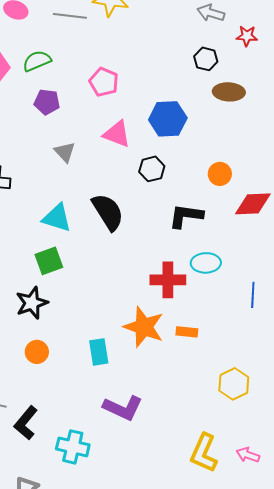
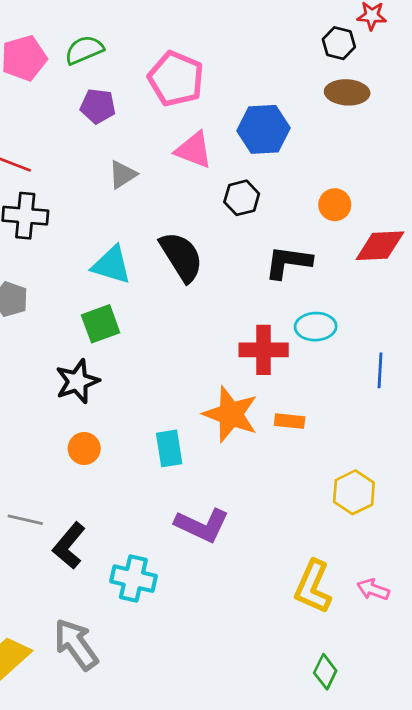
black hexagon: (206, 59) -> (339, 43), moved
pink pentagon: (104, 82) -> (176, 79), size x1.4
gray triangle: (65, 152) -> (122, 175), turned 40

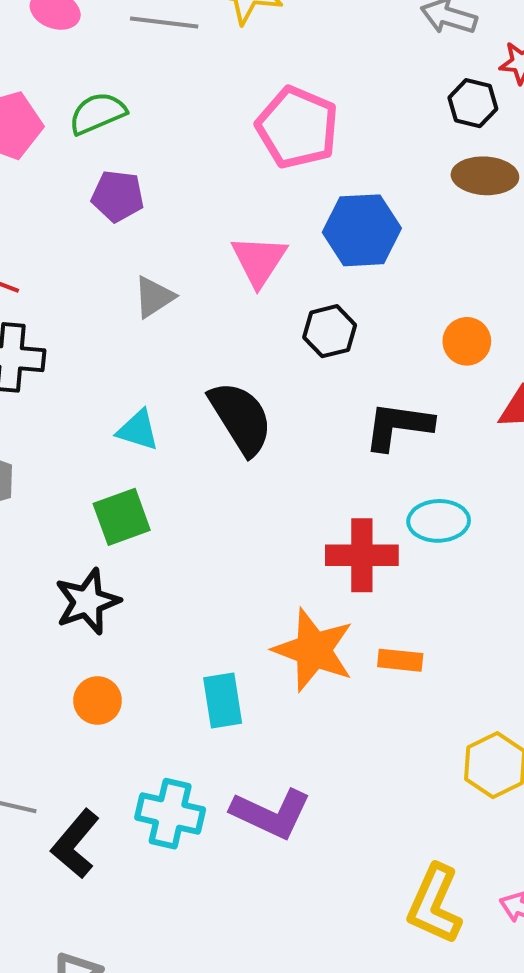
pink pentagon: (176, 79) -> (297, 127), moved
pink triangle: (194, 150) -> (259, 261), turned 42
cyan triangle: (112, 265) -> (138, 430), size x0.7
cyan cross: (133, 579) -> (170, 814), moved

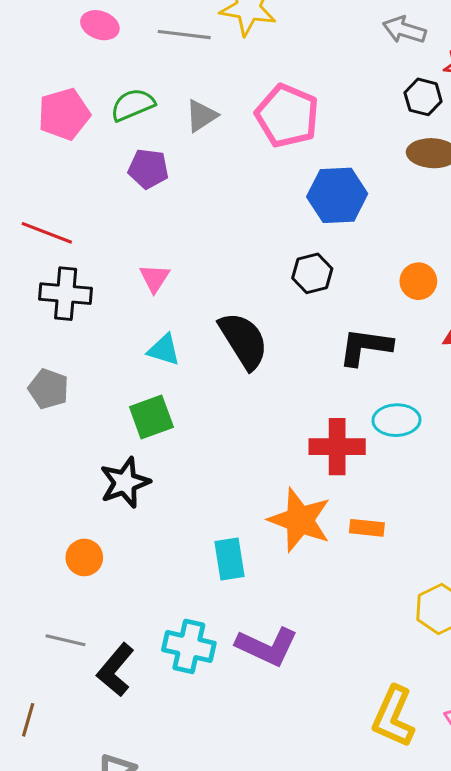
pink triangle: (259, 261) -> (155, 278), moved, size x0.7
gray triangle: (154, 297) -> (201, 116), moved
orange circle: (98, 701) -> (84, 557), moved

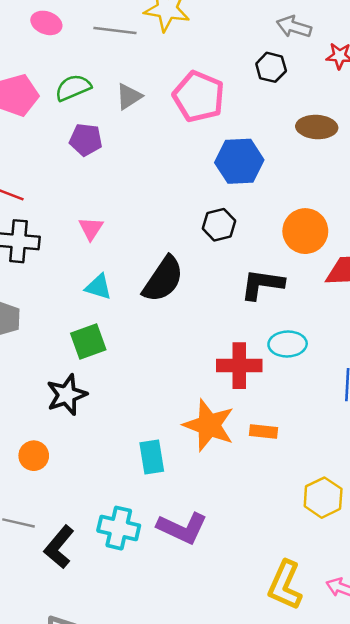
black hexagon: (423, 97) -> (271, 67), moved
orange circle: (418, 281) -> (305, 231), size x1.5
black semicircle: (244, 340) -> (163, 279), turned 66

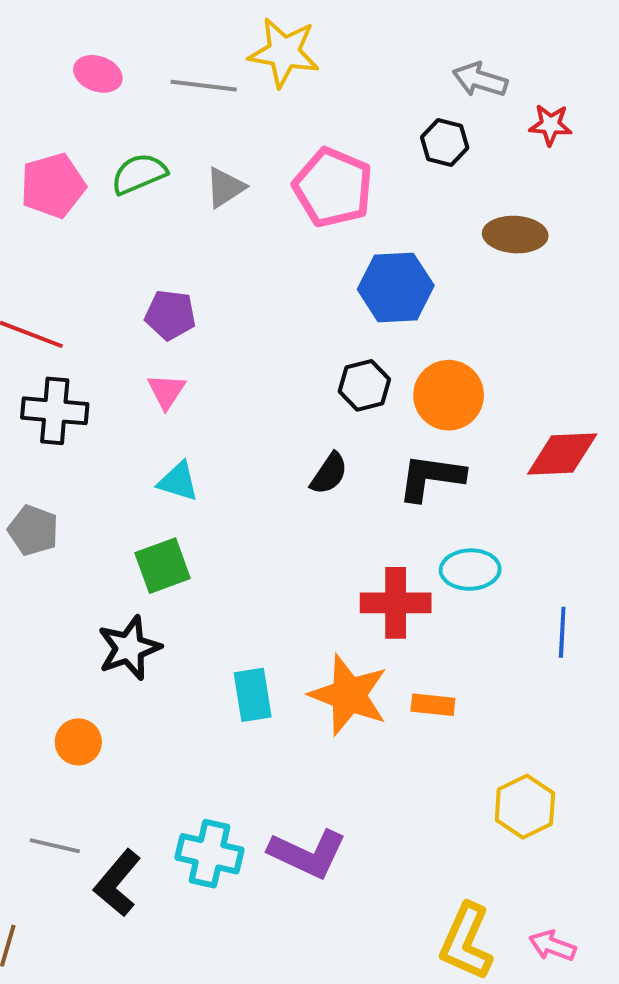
purple pentagon: (86, 140) -> (170, 315), moved
orange circle: (305, 231) -> (449, 395), moved
black semicircle: (163, 279) -> (329, 474), moved, size x0.6
cyan rectangle: (152, 457) -> (253, 695), moved

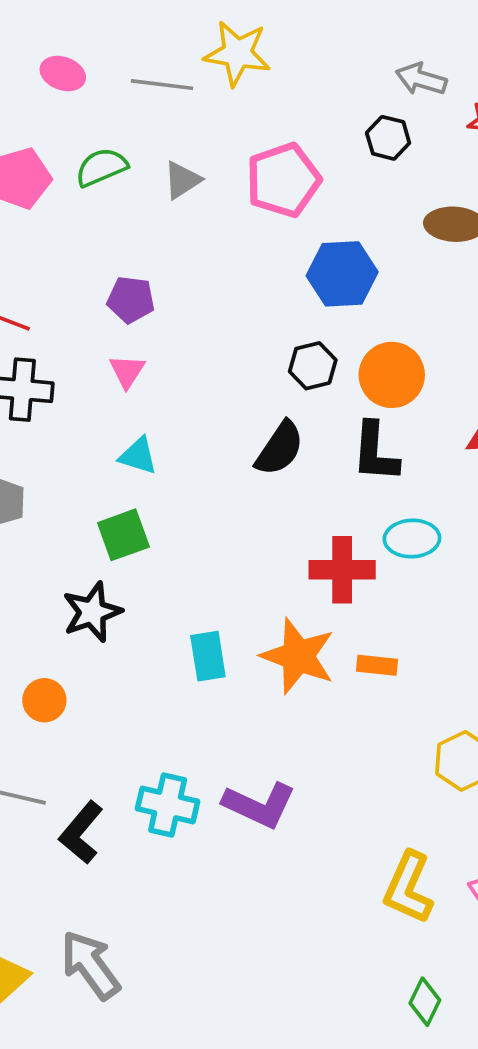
pink pentagon: (333, 188) -> (283, 180), turned 30
black semicircle: (329, 474) -> (280, 448), size x1.4
black L-shape: (431, 477) -> (375, 452), turned -94

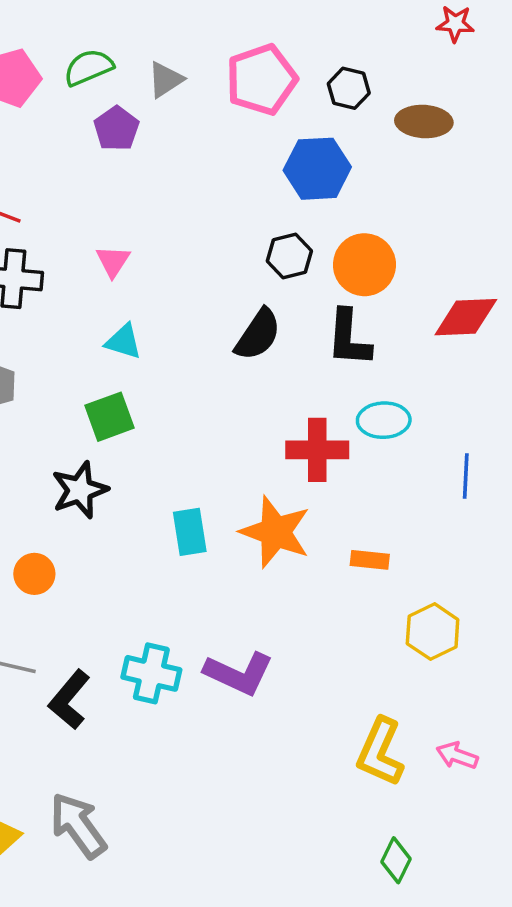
black hexagon: (388, 138) -> (349, 88), moved
purple pentagon: (131, 300) -> (116, 128), moved, turned 30
orange rectangle: (377, 665) -> (370, 560), moved

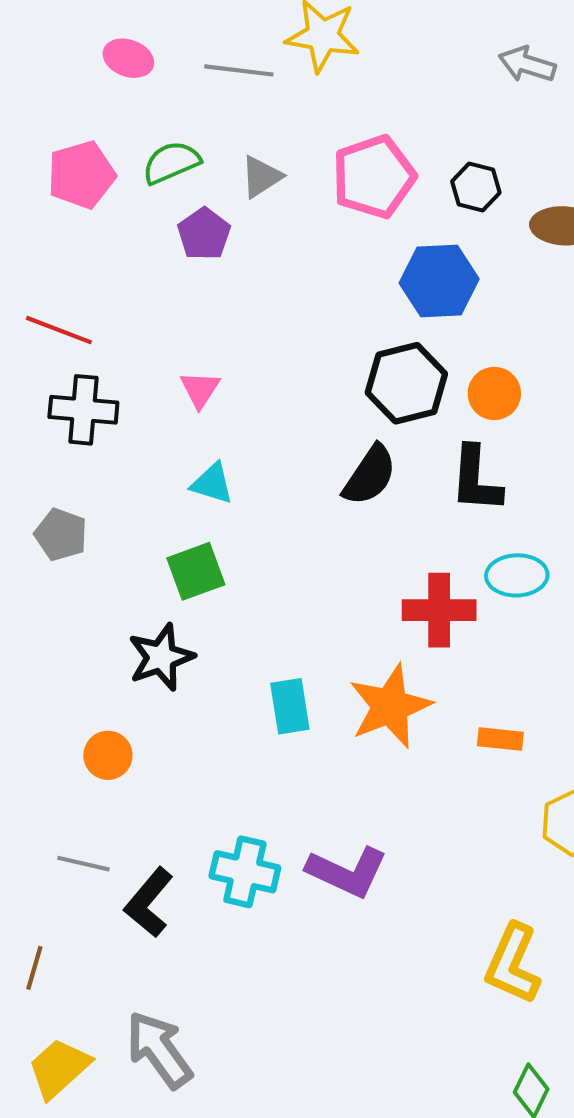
black hexagon: (289, 256) -> (406, 383), size x1.5
orange circle: (364, 265) -> (494, 393), size x0.7
orange star: (275, 532) -> (390, 706), turned 30

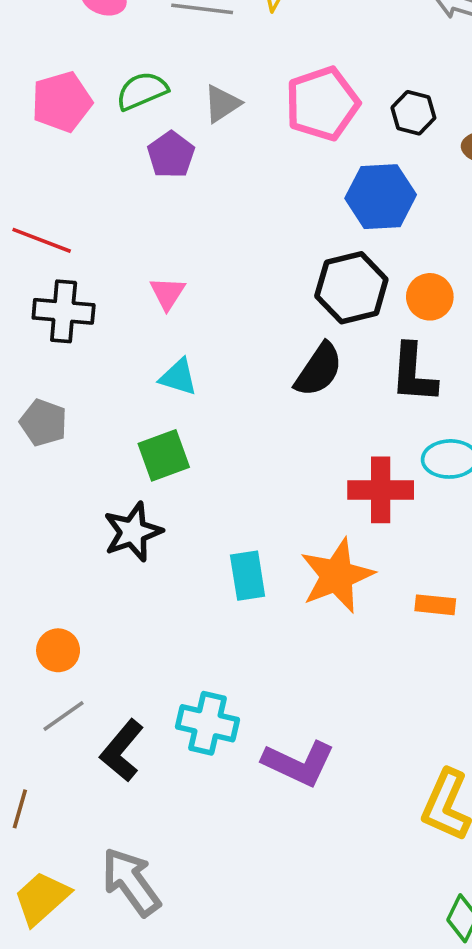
orange circle: (108, 755) -> (58, 650), moved
gray line: (83, 864) -> (64, 716), turned -48
purple L-shape: (347, 872) -> (299, 763), moved

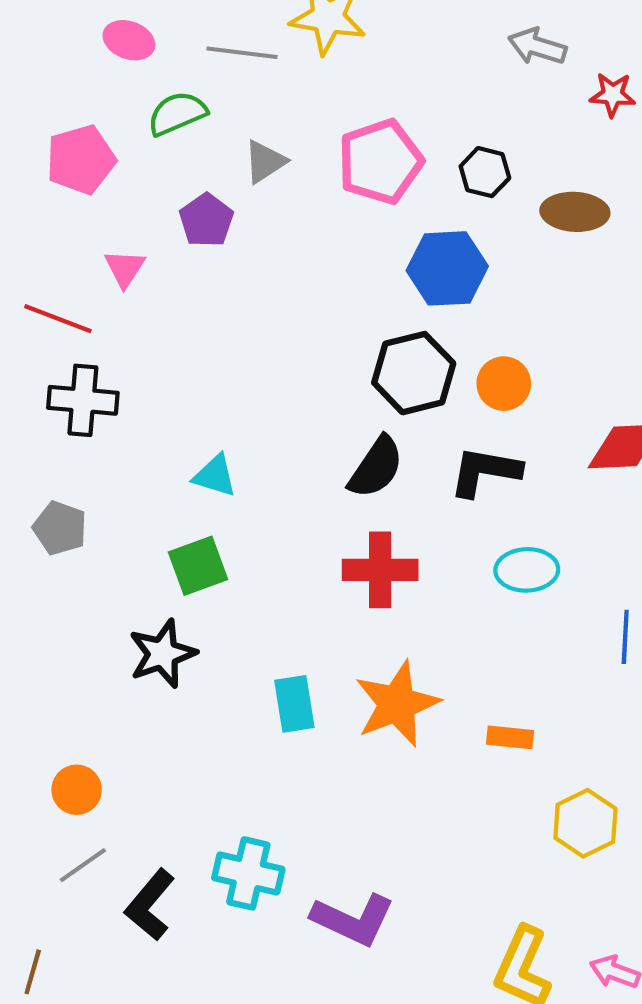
green semicircle: (142, 91) -> (177, 113), moved
pink triangle: (167, 293) -> (125, 268), moved
black L-shape: (413, 373) -> (485, 471), turned 96
red cross: (381, 490) -> (380, 570), moved

